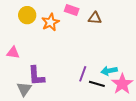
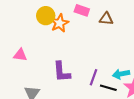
yellow circle: (27, 15) -> (46, 16), moved
purple L-shape: (36, 76) -> (62, 72), moved

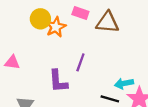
brown triangle: (106, 19) -> (107, 22), size x1.5
purple line: (93, 77) -> (80, 62), moved

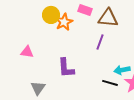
purple line: (80, 62) -> (100, 42), moved

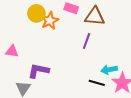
purple L-shape: (66, 68) -> (38, 71), moved, turned 105

